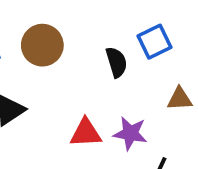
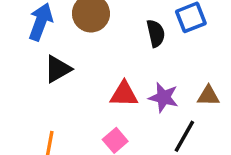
brown triangle: (180, 99) -> (208, 96), moved

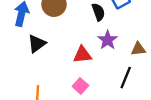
purple star: (164, 97) -> (108, 40), moved, turned 30

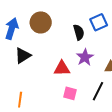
pink square: (80, 86) -> (70, 93), moved, turned -32

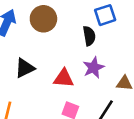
blue square: (99, 22) -> (105, 15), moved
black triangle: (23, 56) -> (25, 68), moved

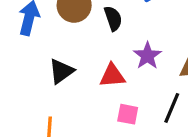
black semicircle: (89, 36) -> (113, 18), moved

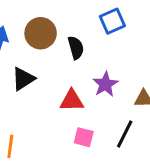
black triangle: (61, 71) -> (23, 79), moved

